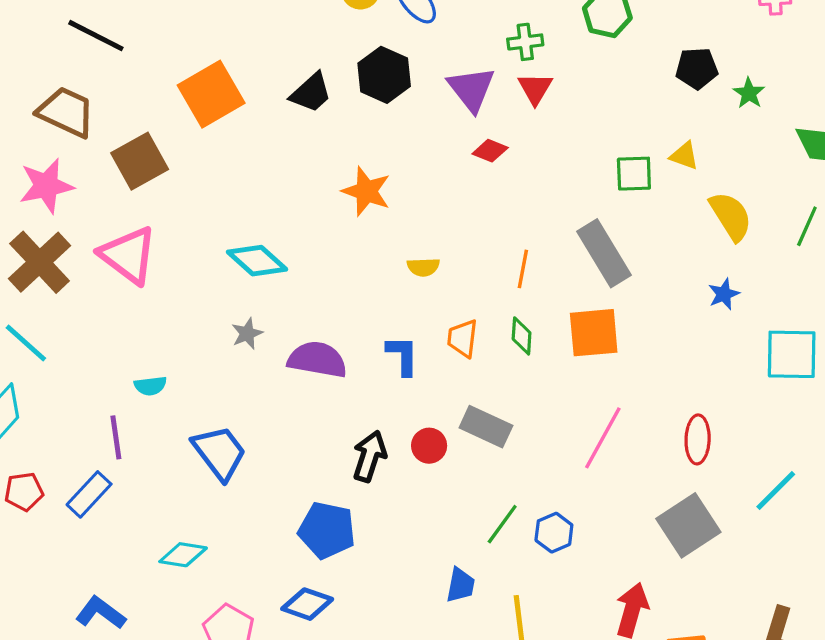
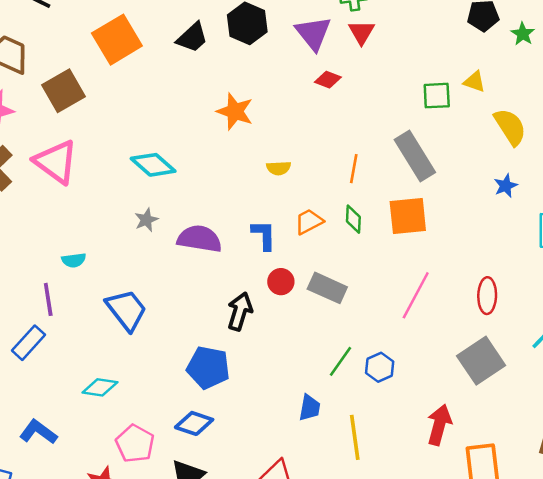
orange trapezoid: (463, 338) -> (309, 222), turned 56
red circle: (429, 446) -> (281, 282), moved

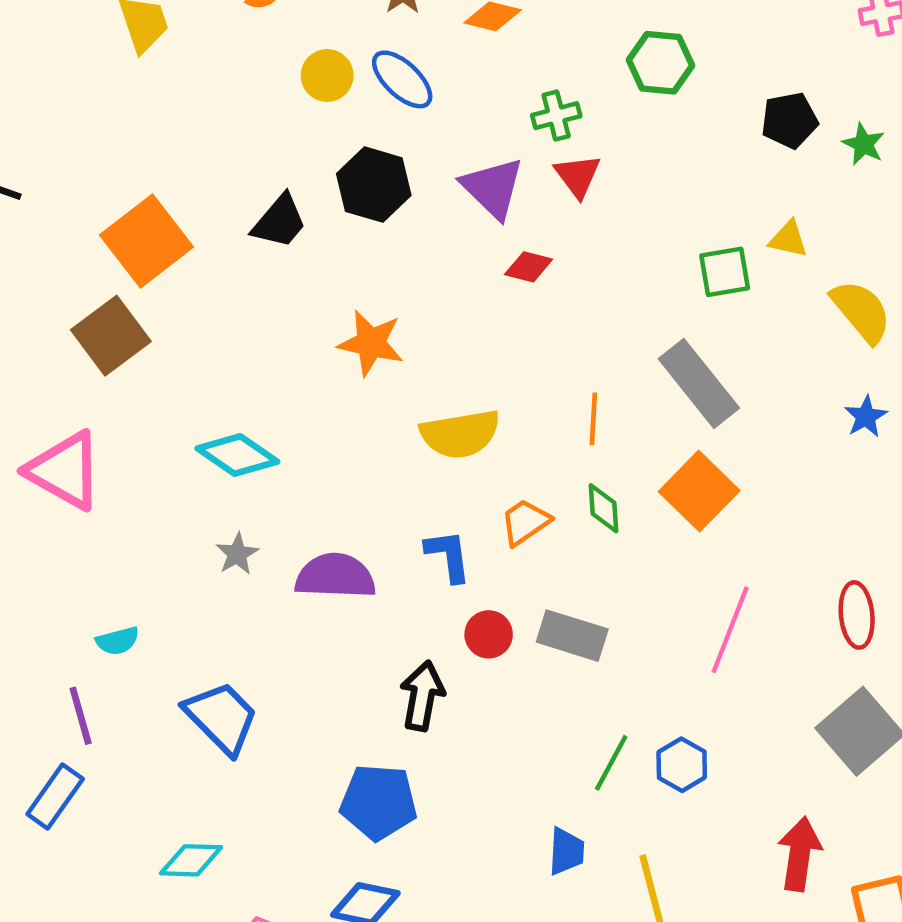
brown square: (64, 91) -> (111, 336), moved
yellow semicircle: (279, 168) -> (460, 434), size x1.8
orange square: (408, 216) -> (699, 491), turned -33

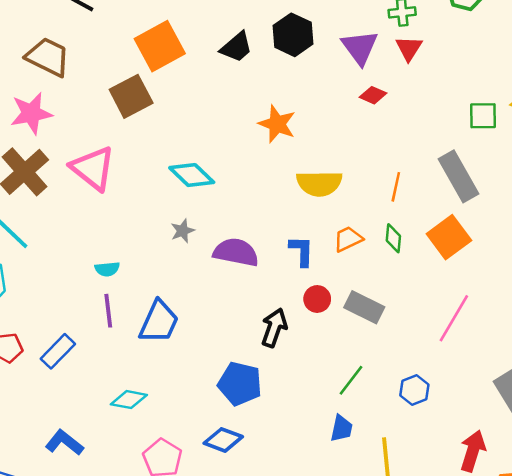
purple line: (81, 716) -> (108, 311), moved
blue trapezoid: (221, 718) -> (159, 322), turned 60
green line: (611, 763) -> (351, 380), moved

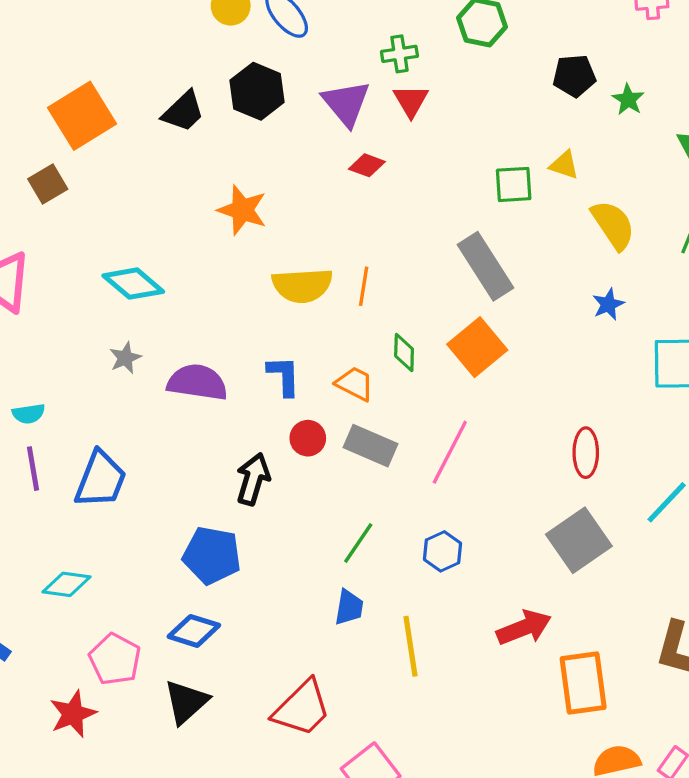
brown square: (131, 96) -> (48, 184), size x0.7
orange line: (396, 187) -> (364, 286), moved
orange trapezoid: (348, 239) -> (355, 384), moved, turned 56
pink line: (454, 318) -> (450, 452), moved
red arrow: (473, 451) -> (524, 628), turned 54

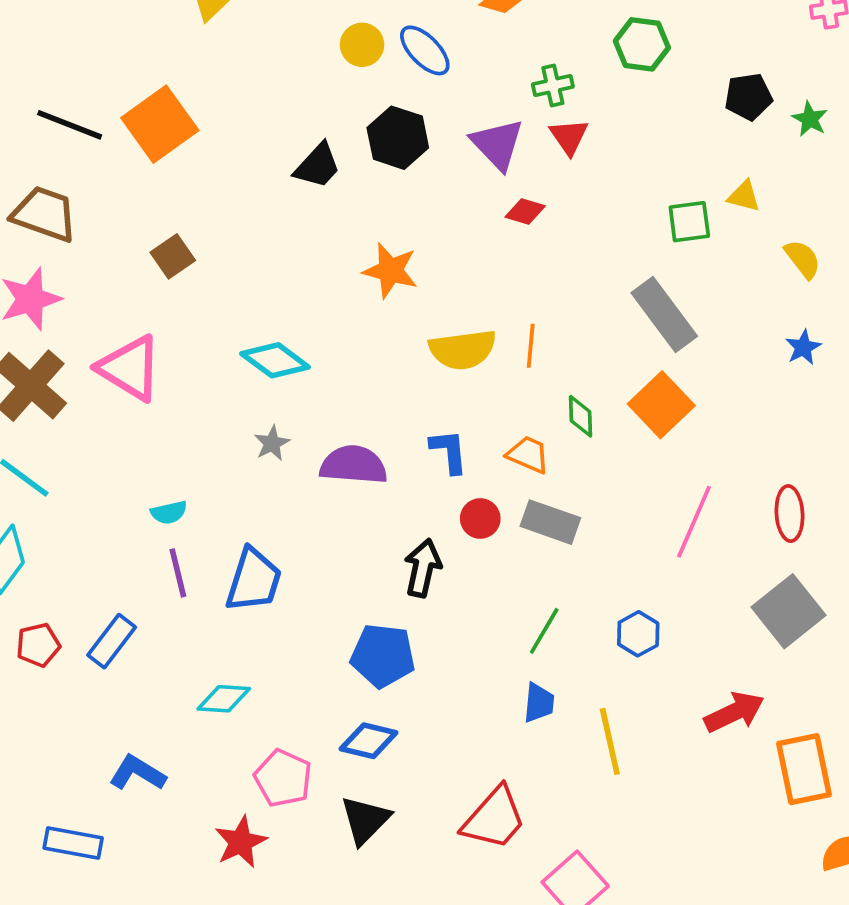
orange square: (82, 116) -> (160, 124), moved
yellow semicircle: (613, 225) -> (803, 259), size x0.7
pink line: (450, 452) -> (694, 522), moved

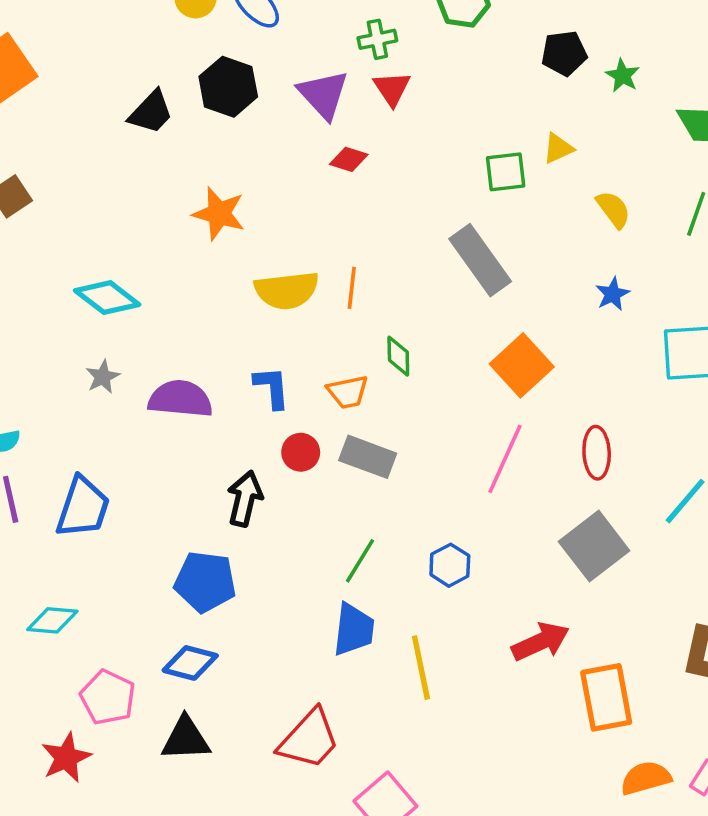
yellow triangle: (744, 196) -> (558, 148), turned -40
orange square: (661, 405) -> (522, 365), moved
orange trapezoid: (528, 455) -> (348, 392), turned 144
blue trapezoid: (539, 703) -> (354, 630), size x1.4
black triangle: (365, 820) -> (186, 739), turned 42

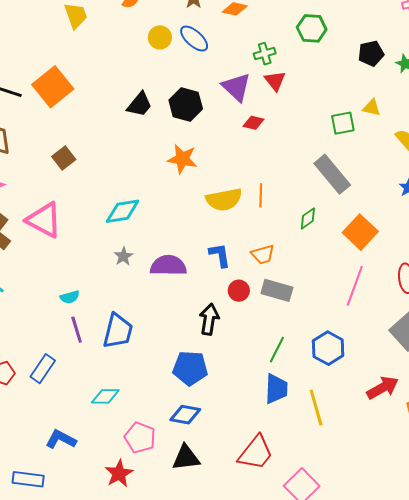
black hexagon: (228, 87) -> (186, 104), moved
yellow triangle: (558, 148) -> (372, 108), turned 42
cyan diamond: (107, 298) -> (123, 211), turned -42
green diamond: (398, 356) -> (308, 218), moved, turned 60
blue hexagon: (450, 565) -> (328, 348), size x1.4

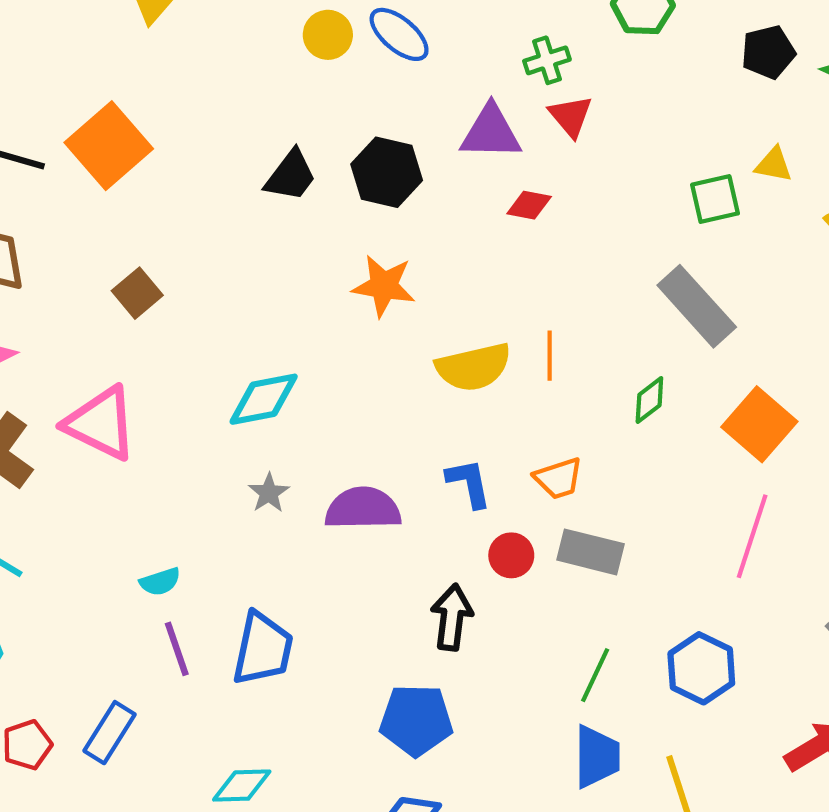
purple triangle: (236, 87) -> (491, 132), turned -40

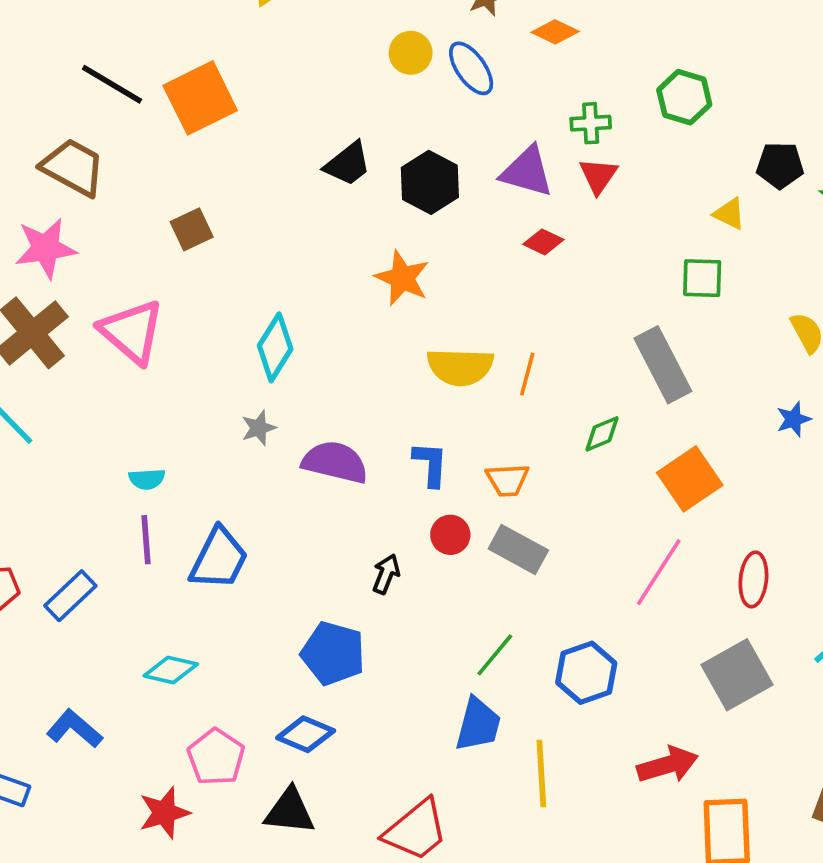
yellow triangle: (774, 165) -> (729, 214), moved
cyan diamond: (264, 399) -> (275, 347), turned -62
black arrow: (452, 617) -> (386, 574), size x0.7

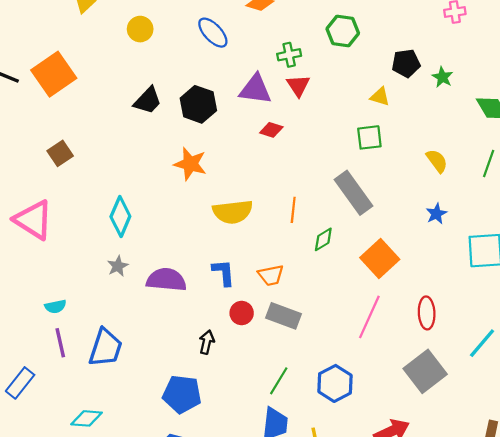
yellow circle: (411, 53) -> (140, 29), moved
orange line: (527, 374) -> (293, 210), moved

